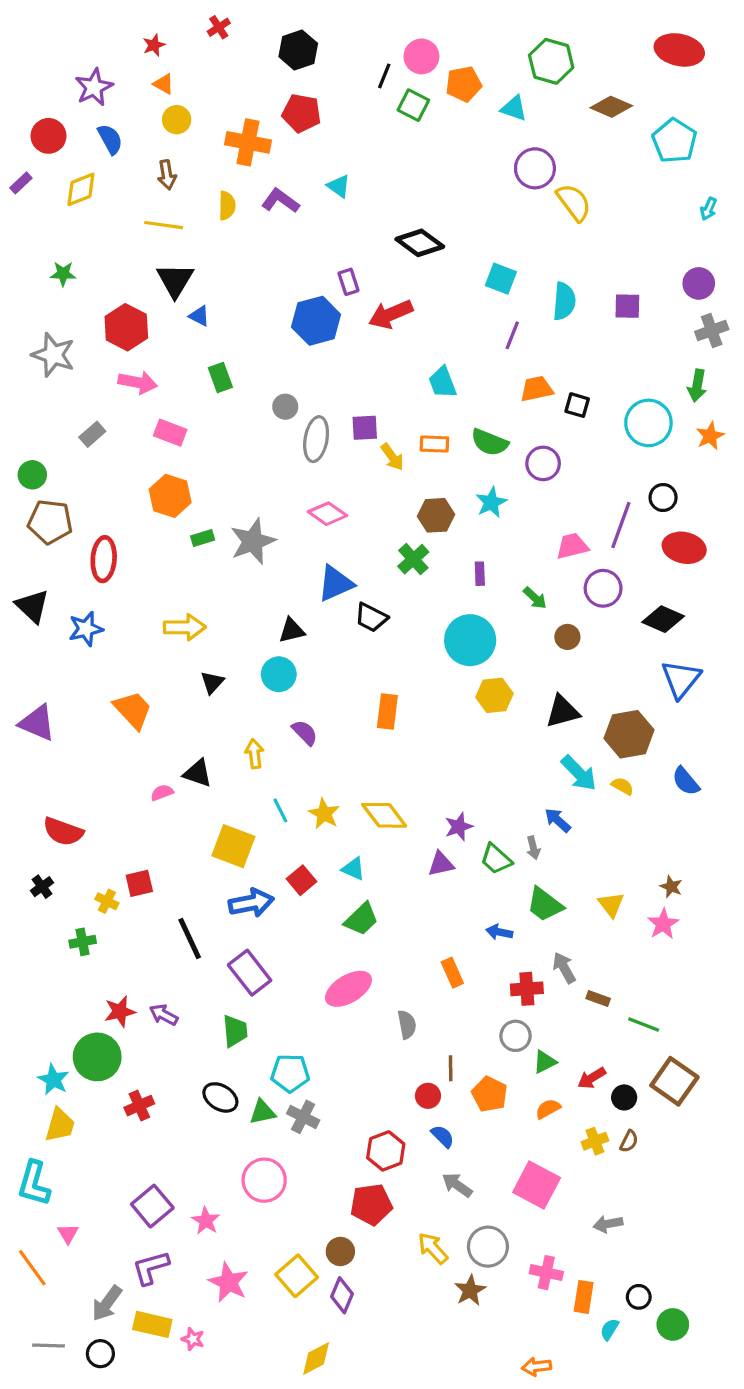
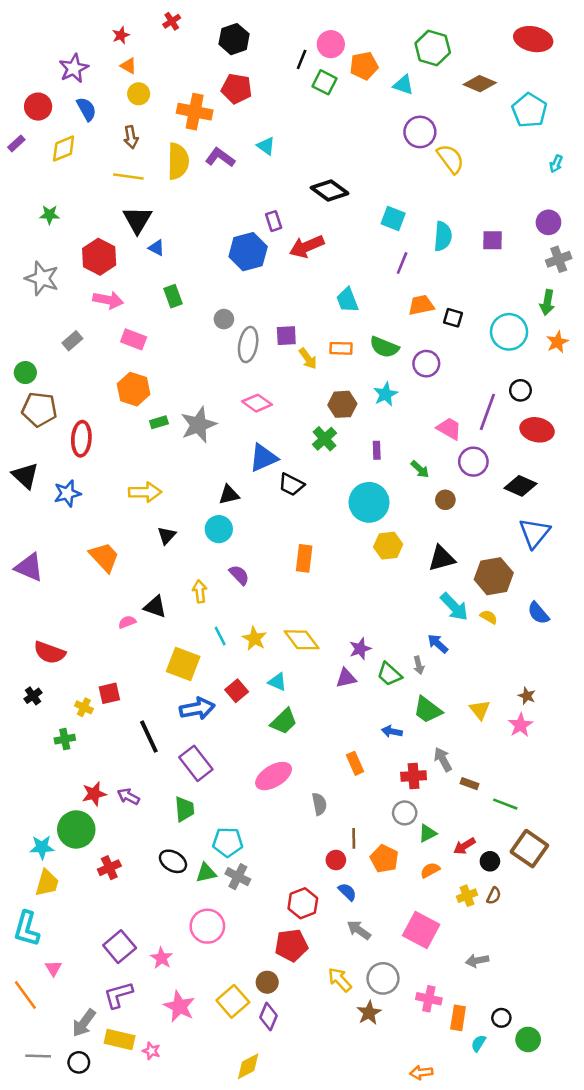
yellow semicircle: (227, 206) -> (178, 161), size x1.6
pink trapezoid: (572, 546) -> (449, 429), turned 44
cyan star: (53, 1080) -> (42, 847), turned -30

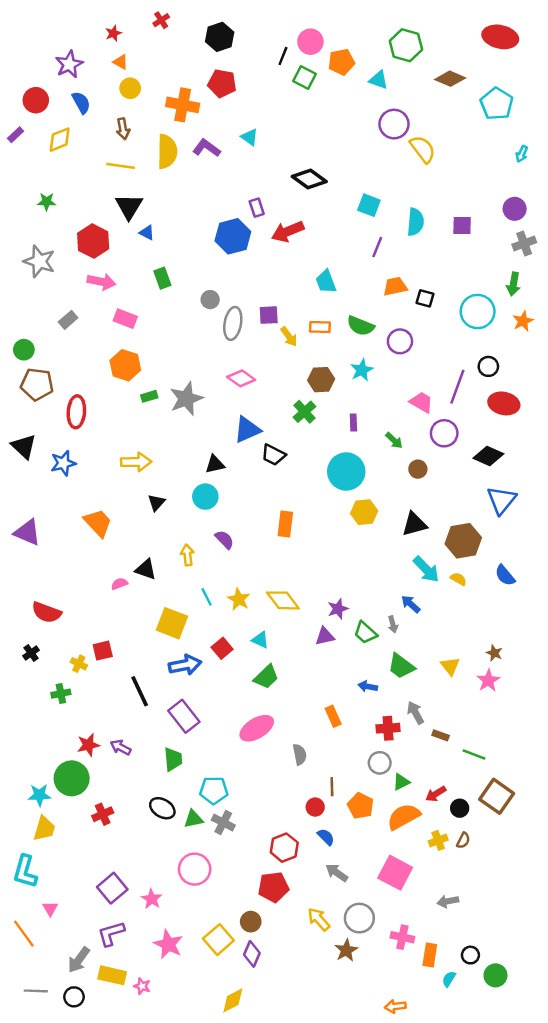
orange semicircle: (430, 870) -> (404, 817), size x1.8

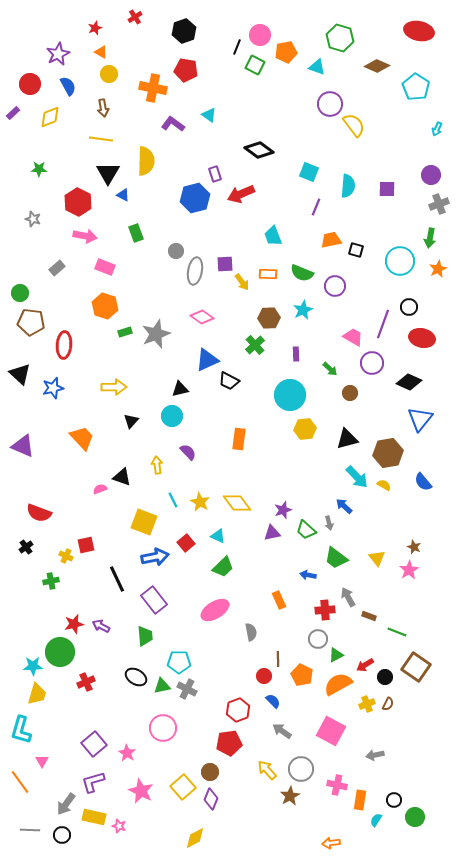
yellow semicircle: (167, 152) -> (146, 161), moved
gray star: (39, 261) -> (33, 219), size x0.6

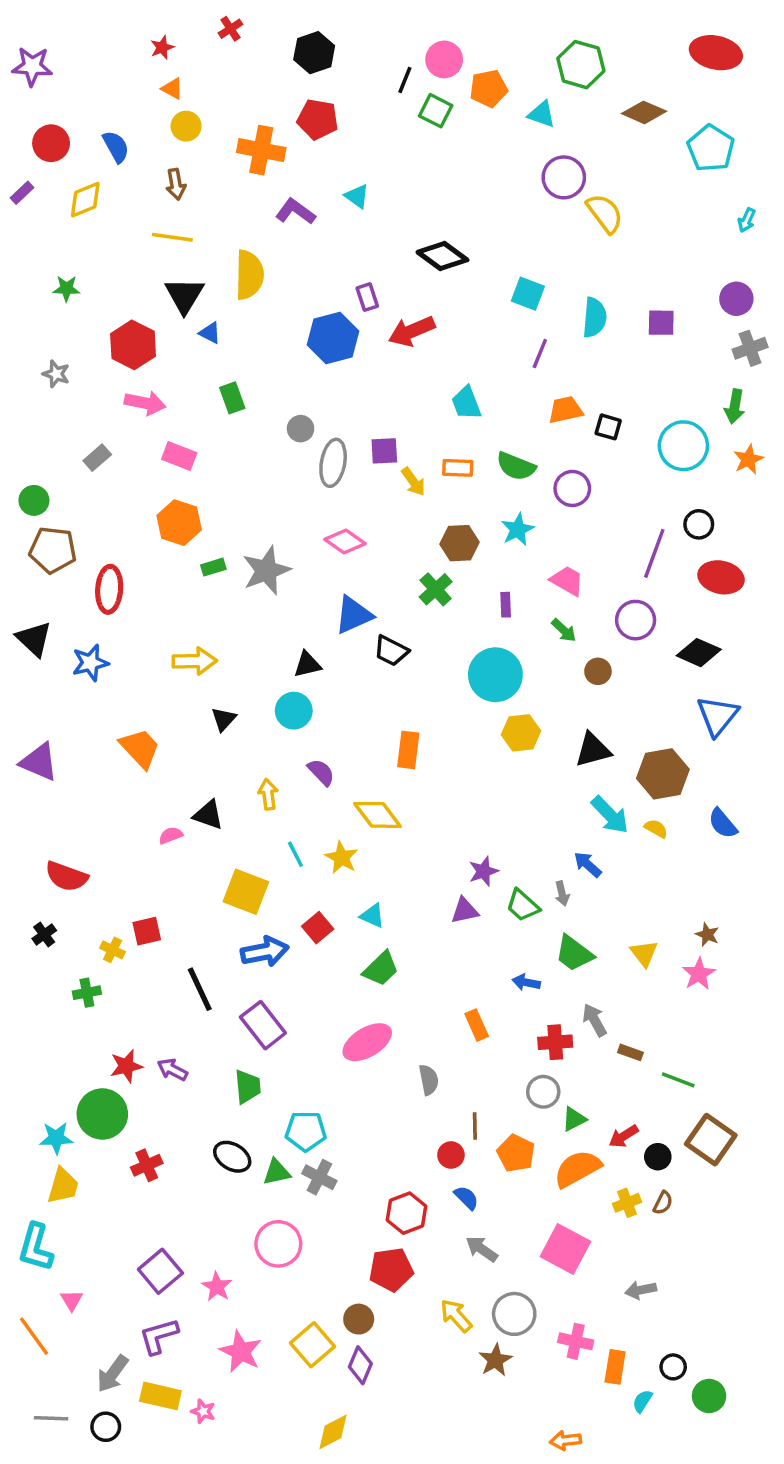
purple star: (58, 54) -> (32, 66), moved, turned 30
pink trapezoid: (353, 337) -> (567, 581), moved
yellow diamond: (237, 503) -> (377, 815), moved

